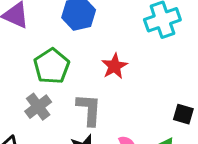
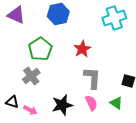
gray L-shape: (89, 110) -> (92, 78), moved

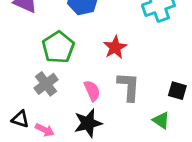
pink semicircle: (91, 103) -> (92, 91), moved

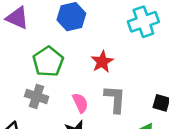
gray cross: (46, 84) -> (37, 96), turned -35

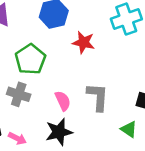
red star: (102, 62) -> (84, 42), moved, turned -30

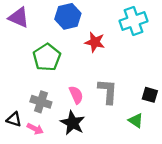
gray cross: (19, 94) -> (41, 102), moved
black star: (59, 132) -> (73, 123), turned -30

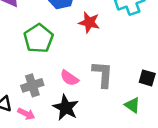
pink semicircle: (76, 95) -> (69, 78), turned 150
gray cross: (41, 102) -> (32, 85), turned -36

